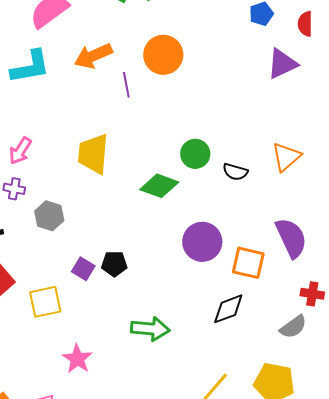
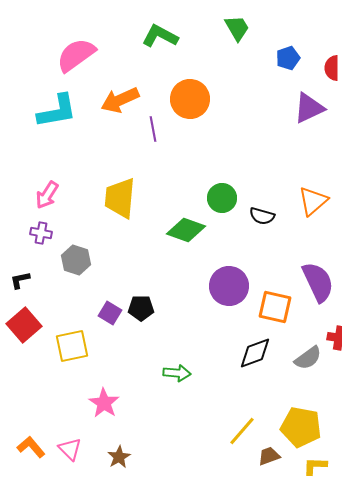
gray semicircle: (293, 327) -> (308, 358), moved
green arrow: (150, 329) -> (177, 373), size x0.7

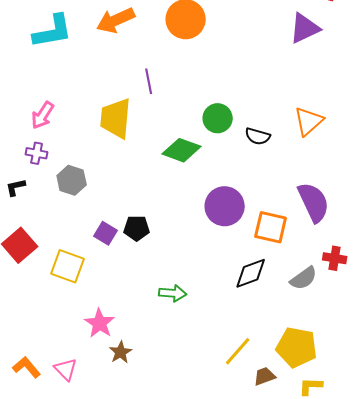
purple line: (153, 129) -> (149, 81), moved
black L-shape: (20, 280) -> (16, 187), moved
yellow square: (72, 346) -> (68, 266), turned 32
brown star: (119, 457) -> (121, 352), moved

